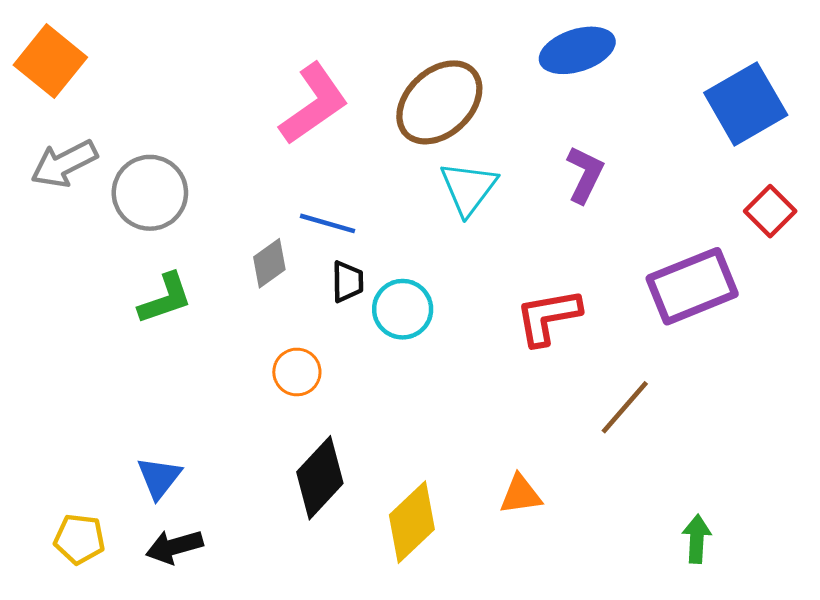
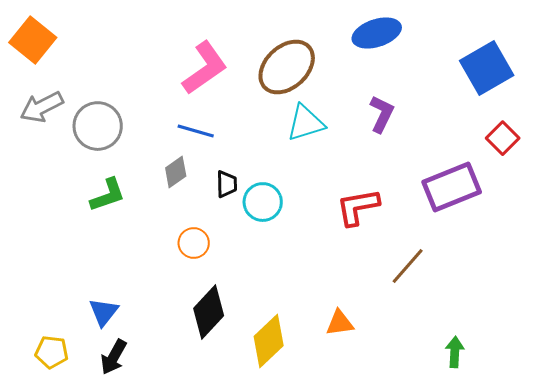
cyan triangle: (468, 188) -> (306, 123), turned 36
blue line: (328, 223) -> (196, 131), moved
black arrow: (174, 547) -> (114, 357), turned -45

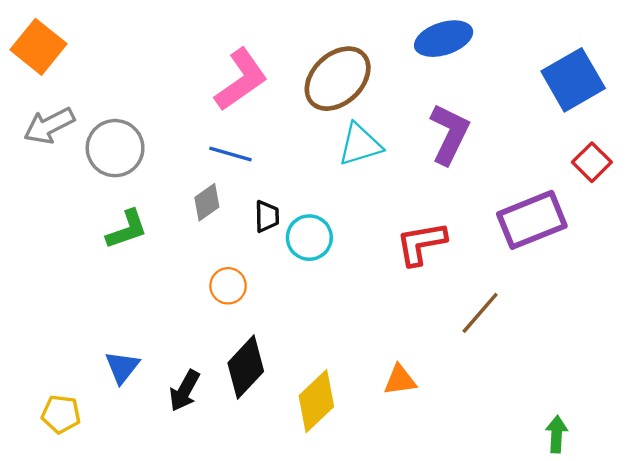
purple L-shape: (382, 114) -> (449, 134), size x1.4
green arrow: (455, 352) -> (557, 434), moved
black arrow: (114, 357) -> (185, 391), moved

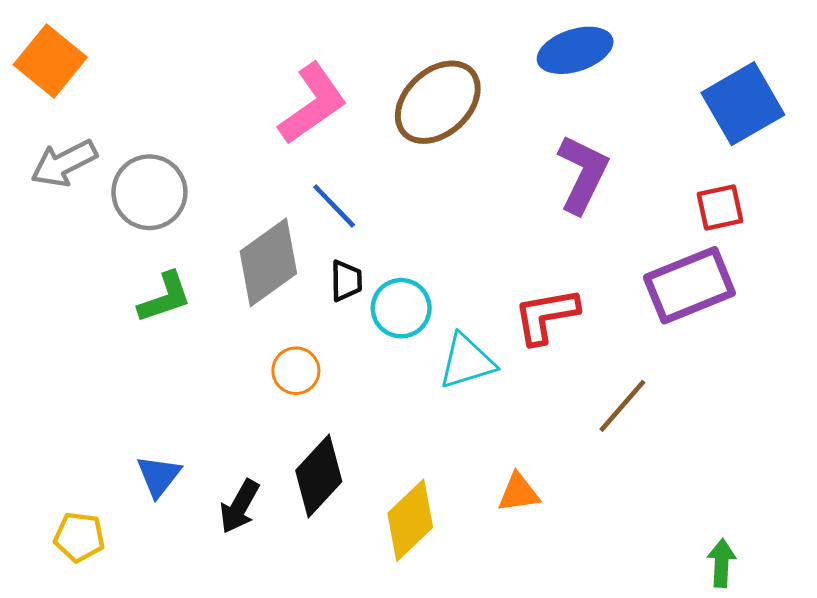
cyan triangle: (360, 145) -> (467, 362), moved
blue line: (230, 154) -> (334, 206), moved, turned 30
red square: (592, 162) -> (720, 207), moved, turned 33
gray diamond: (207, 202) -> (268, 262), size x1.8

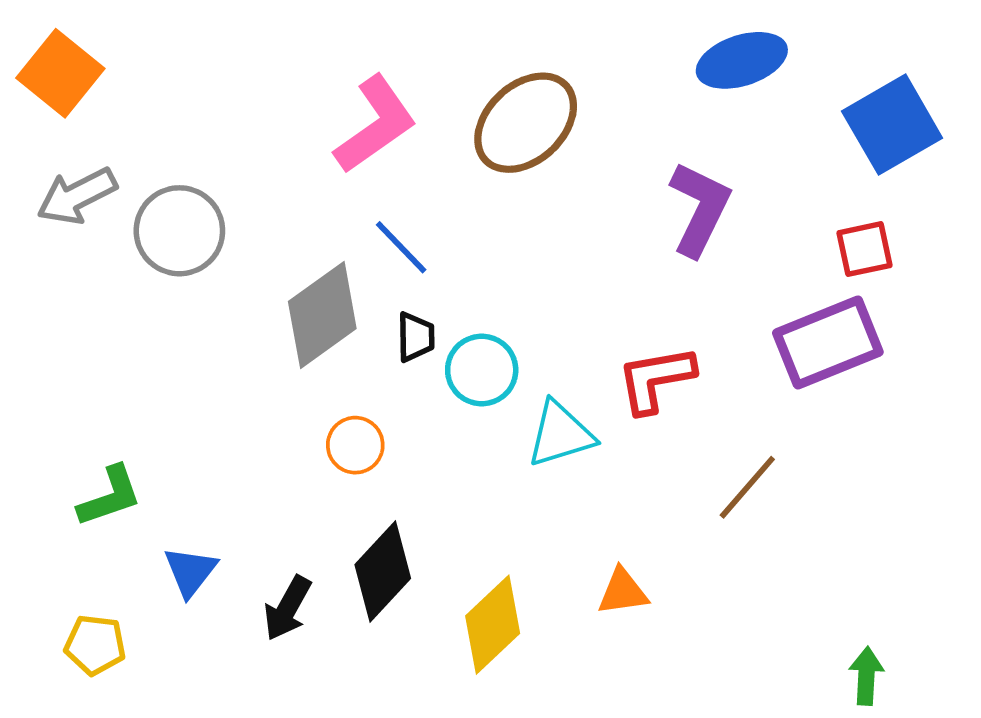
blue ellipse: (575, 50) -> (742, 60), moved
green L-shape: (165, 297) -> (110, 496), moved

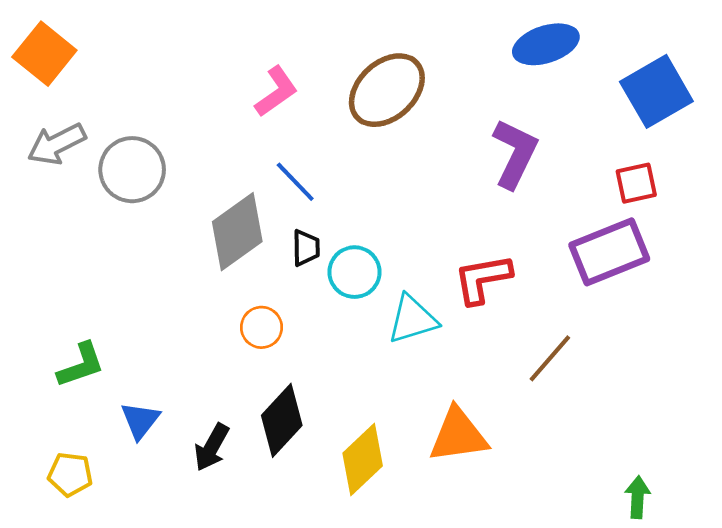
pink L-shape: (375, 125) -> (276, 91), size x0.7
orange triangle: (623, 592) -> (458, 435), size x1.6

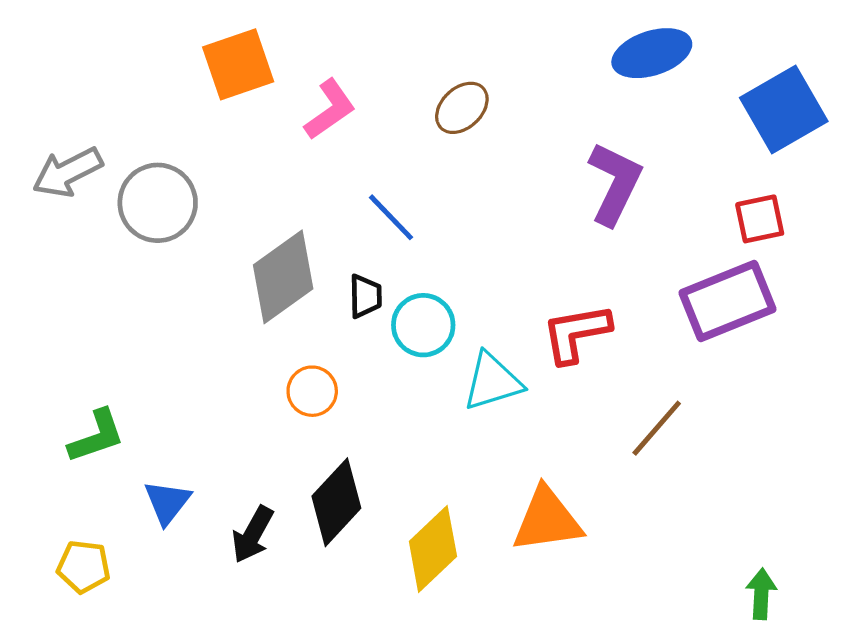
orange square: (44, 54) -> (238, 64), moved, turned 32
brown ellipse: (387, 90) -> (462, 108), size x0.6
blue line: (295, 182) -> (391, 217), moved

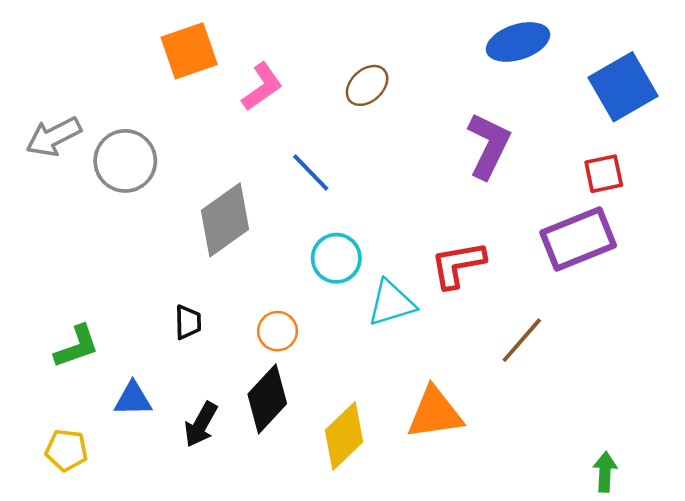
black trapezoid: (365, 296) -> (188, 322), moved
orange circle: (312, 391) -> (277, 331), moved
blue triangle: (167, 502) -> (133, 399), turned 51

